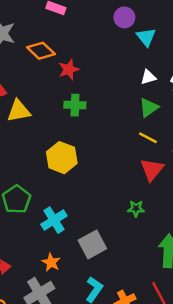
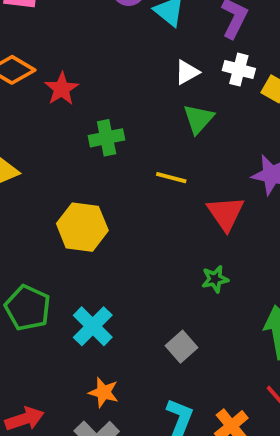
green cross: (75, 105) -> (107, 138), moved
yellow line: (148, 138) -> (171, 178), moved
gray square: (92, 244) -> (181, 347), moved, size x0.7

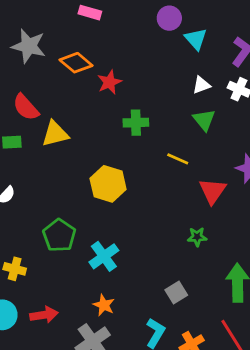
green triangle: (198, 119) -> (204, 120), turned -30
gray square: (181, 347) -> (176, 293), moved

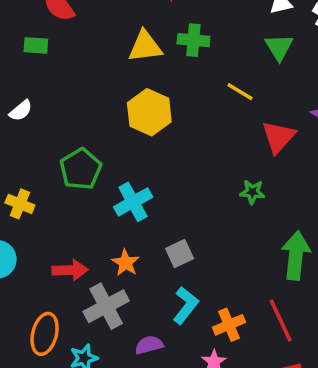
yellow triangle: (55, 134) -> (145, 47), moved
gray square: (176, 293) -> (180, 254), moved
red arrow: (44, 315) -> (70, 270), moved

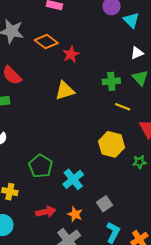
green cross: (193, 40) -> (111, 81), moved
yellow hexagon: (149, 112) -> (112, 144), moved
red arrow: (70, 270) -> (46, 212), moved

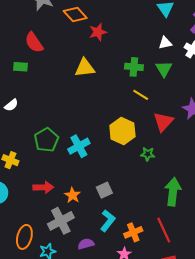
cyan cross: (73, 179) -> (79, 146), moved

